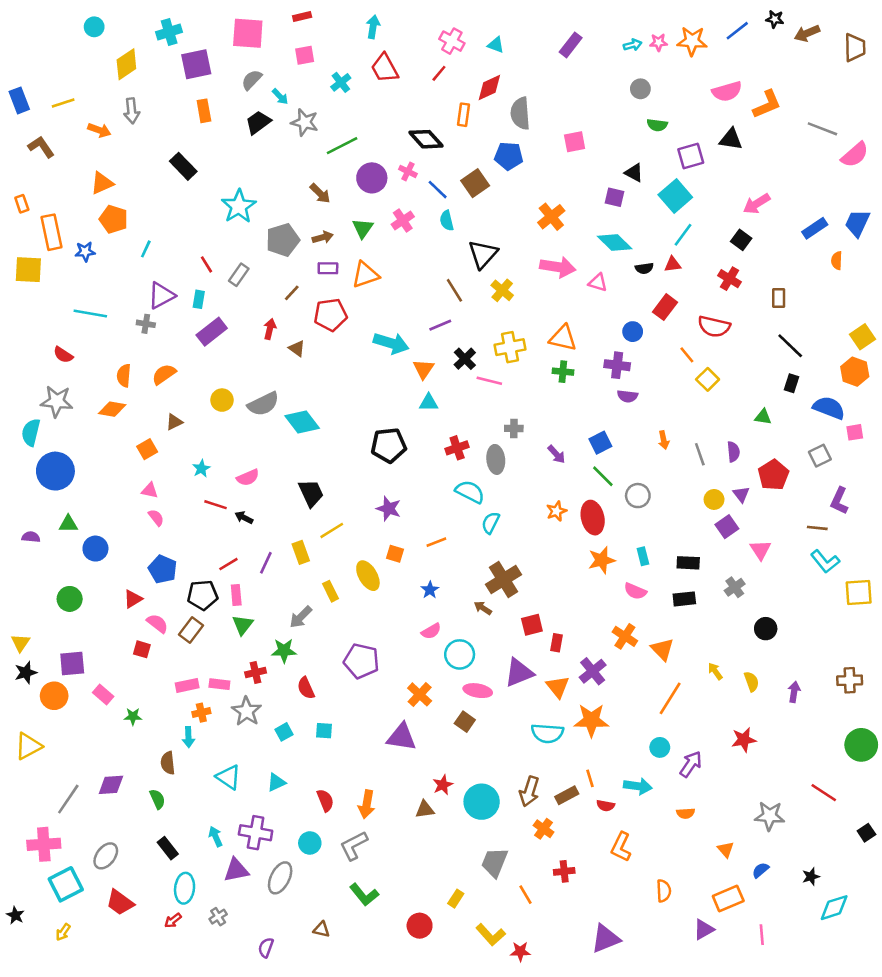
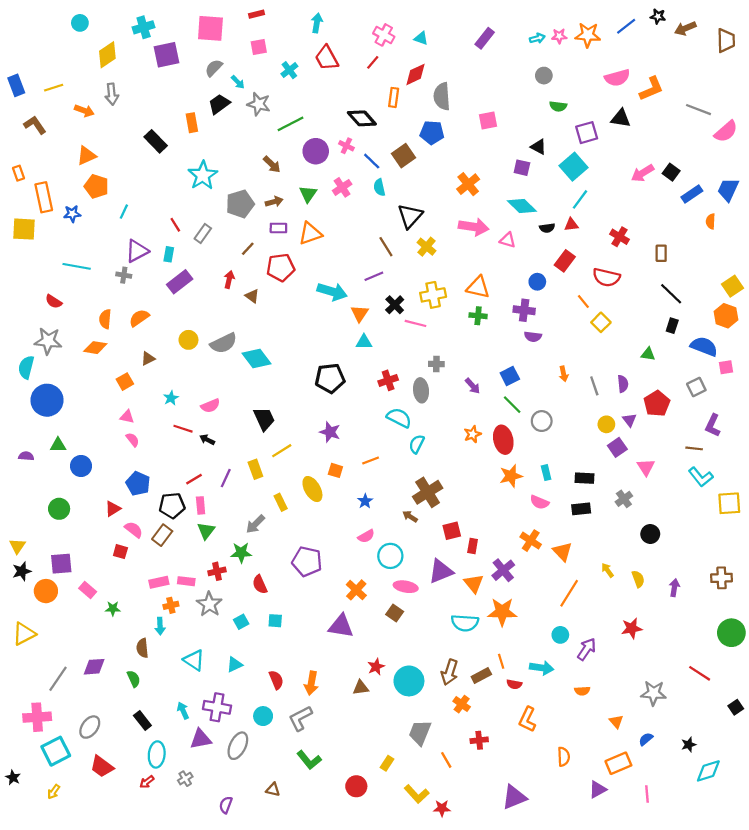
orange rectangle: (204, 111) -> (192, 123), moved
black square: (741, 240) -> (671, 172), moved

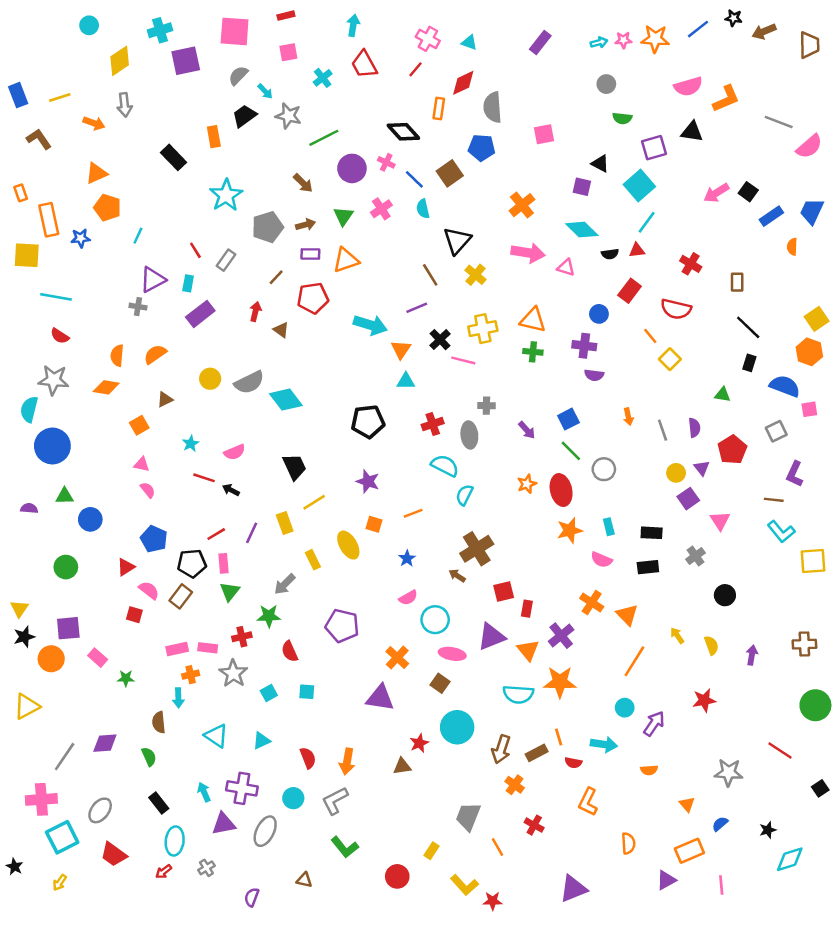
cyan line: (77, 266) -> (56, 297), moved
cyan circle: (409, 681) -> (457, 727), moved
red cross: (479, 740) -> (534, 825), turned 35

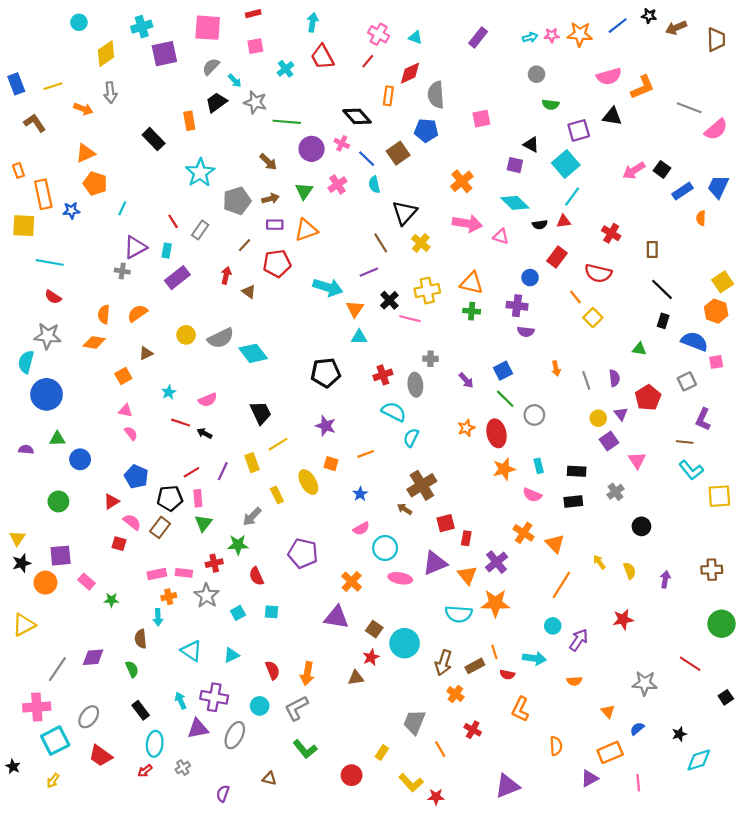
green line: (324, 138) -> (287, 122), turned 32
brown square: (440, 683) -> (374, 629), moved

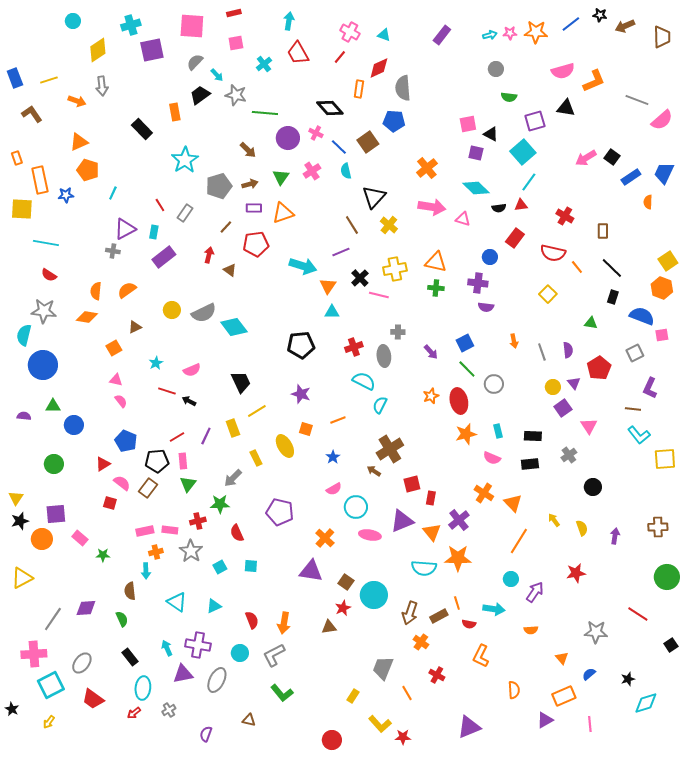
pink square: (481, 119) -> (468, 124), moved
orange line: (575, 297) -> (577, 267), moved
red circle: (352, 775) -> (332, 740), moved

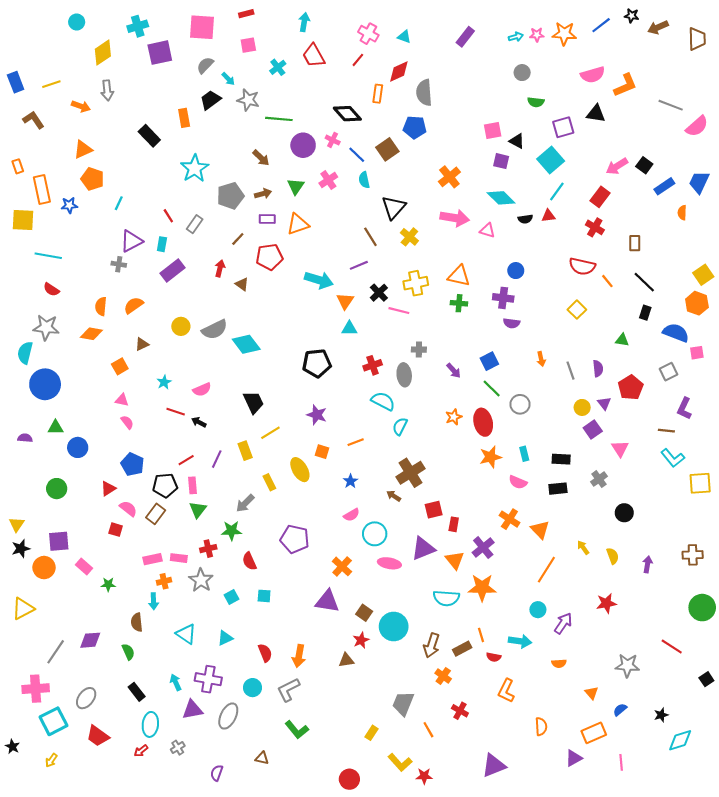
red rectangle: (515, 238) -> (600, 197), moved

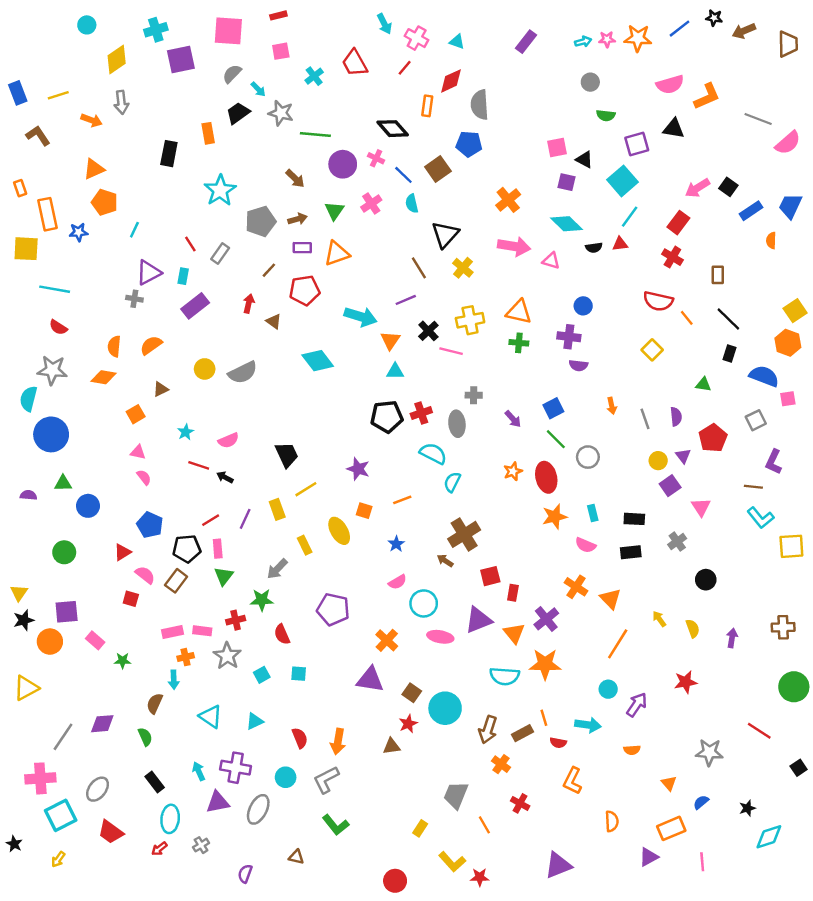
cyan arrow: (304, 22) -> (384, 24), moved, turned 144
black rectangle: (149, 136) -> (169, 154), turned 55
cyan diamond: (246, 344) -> (318, 361), moved
black pentagon: (317, 363) -> (387, 417), moved
brown semicircle: (137, 622) -> (155, 703), turned 30

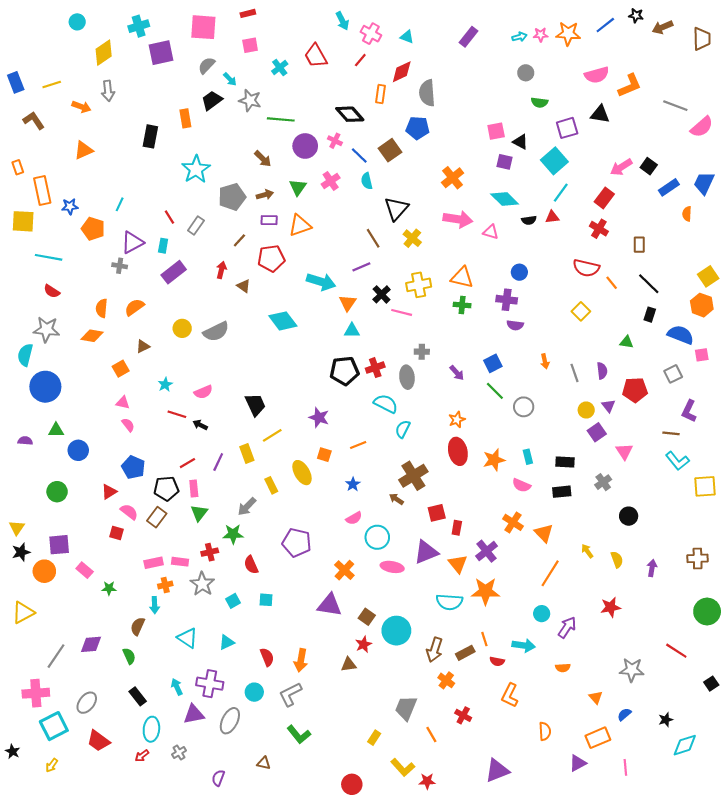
orange pentagon: (105, 202) -> (93, 229), moved
red pentagon: (713, 438) -> (635, 390), turned 30
red ellipse: (546, 477) -> (458, 451), moved

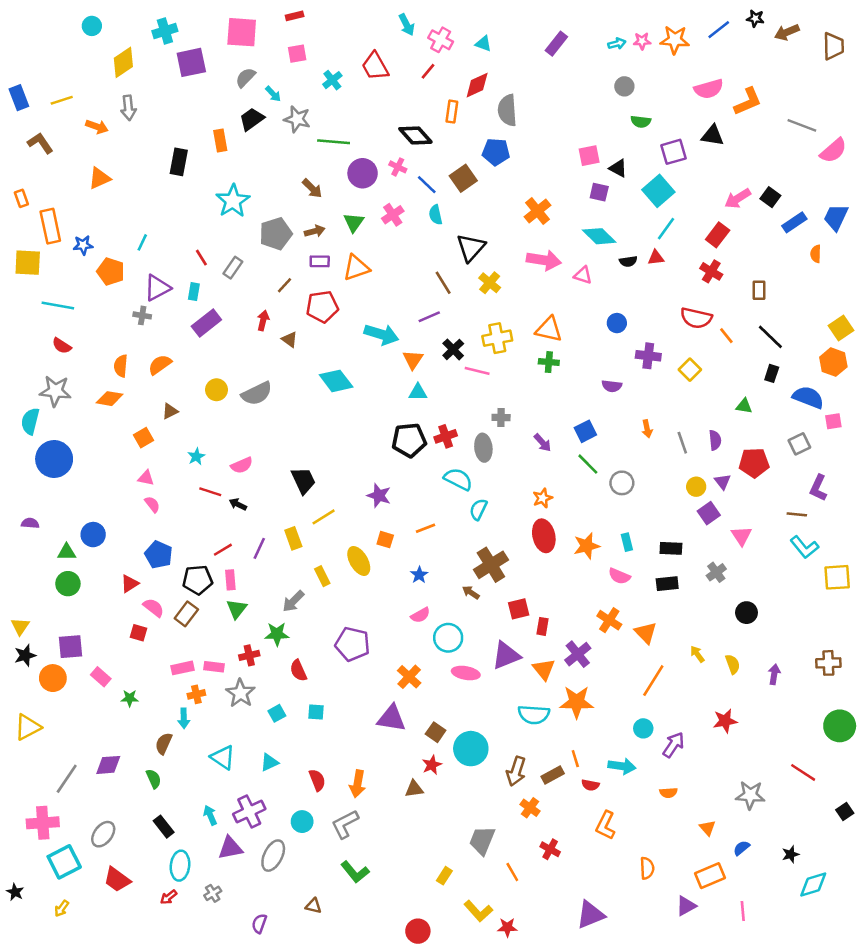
purple cross: (507, 300) -> (648, 356), moved
green triangle: (56, 430) -> (67, 552), moved
purple cross: (210, 684) -> (249, 811), turned -35

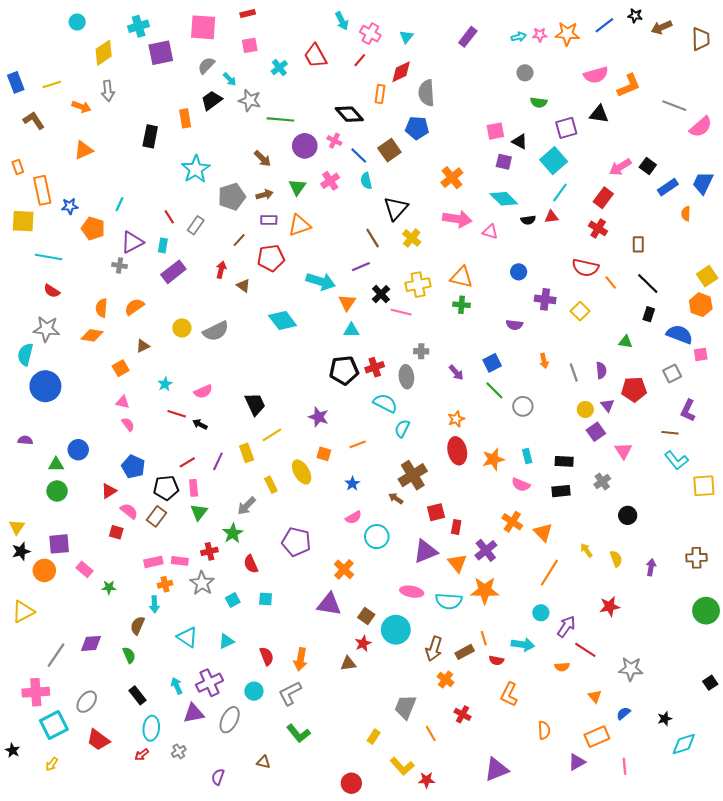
cyan triangle: (483, 44) -> (406, 37), turned 48
green star: (277, 634) -> (233, 533), turned -30
pink ellipse: (466, 673) -> (412, 592), moved
red line: (803, 772) -> (585, 650), moved

